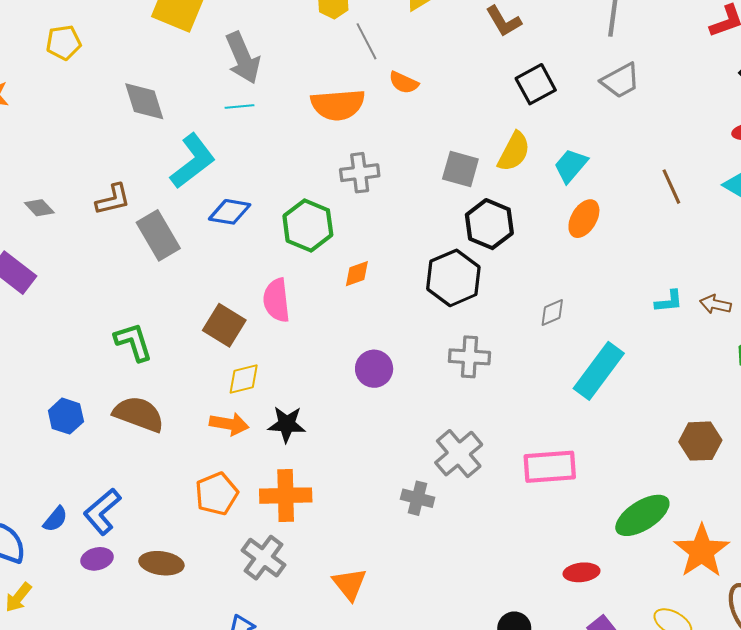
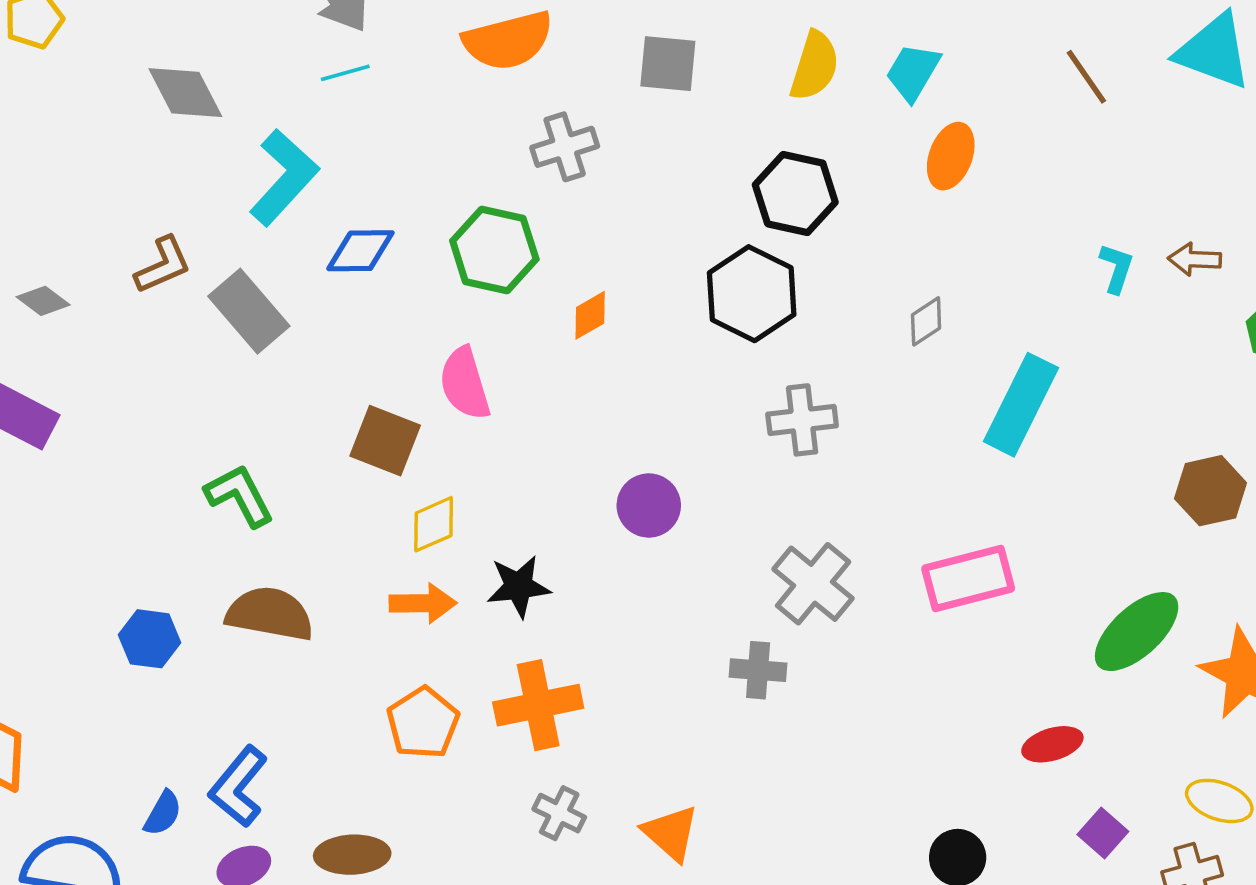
gray square: (460, 169) -> (668, 64), moved
cyan L-shape: (669, 301) -> (1117, 268), turned -56
purple circle: (374, 369) -> (649, 505), moved
gray cross: (264, 558) -> (559, 813), moved, size x0.7

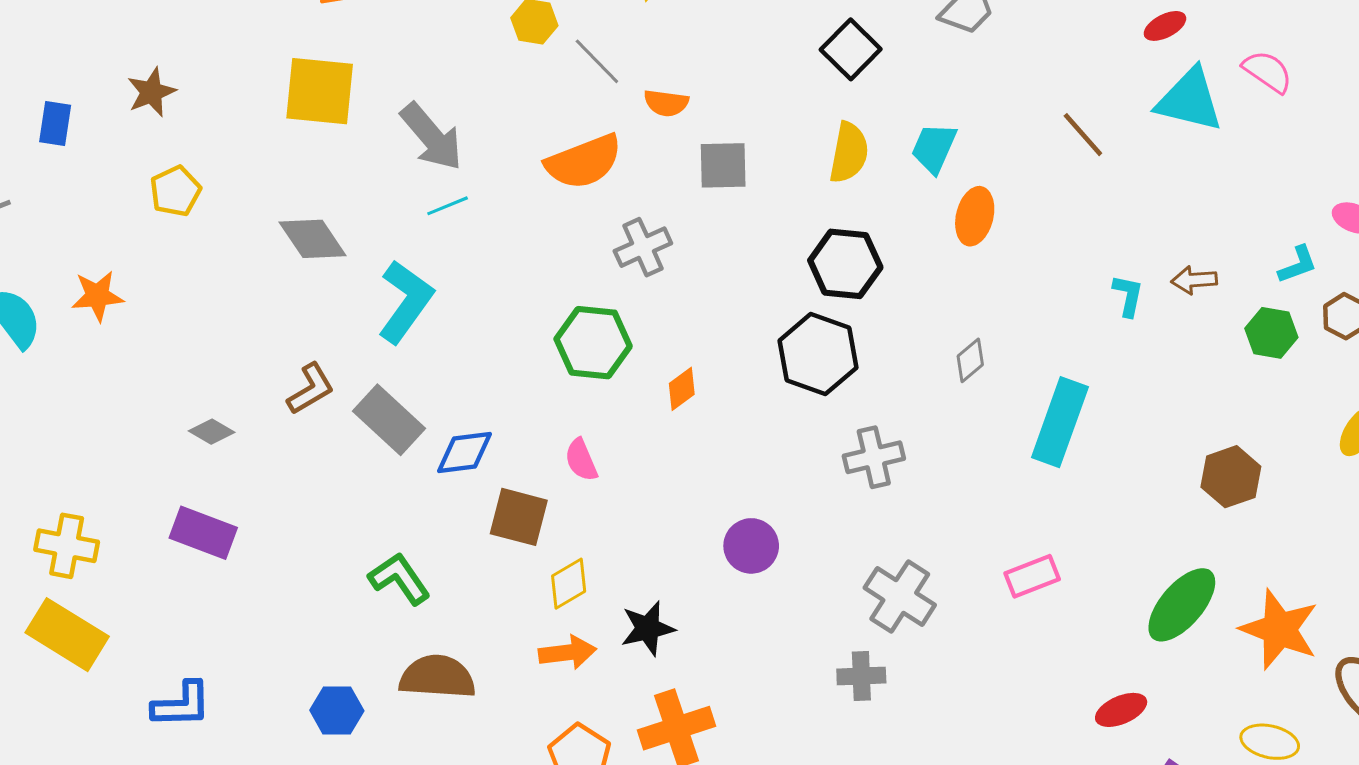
blue diamond: (360, 251) -> (465, 453), moved
pink semicircle: (465, 383) -> (581, 460), size x0.7
pink rectangle: (968, 578) -> (1032, 576), size x0.7

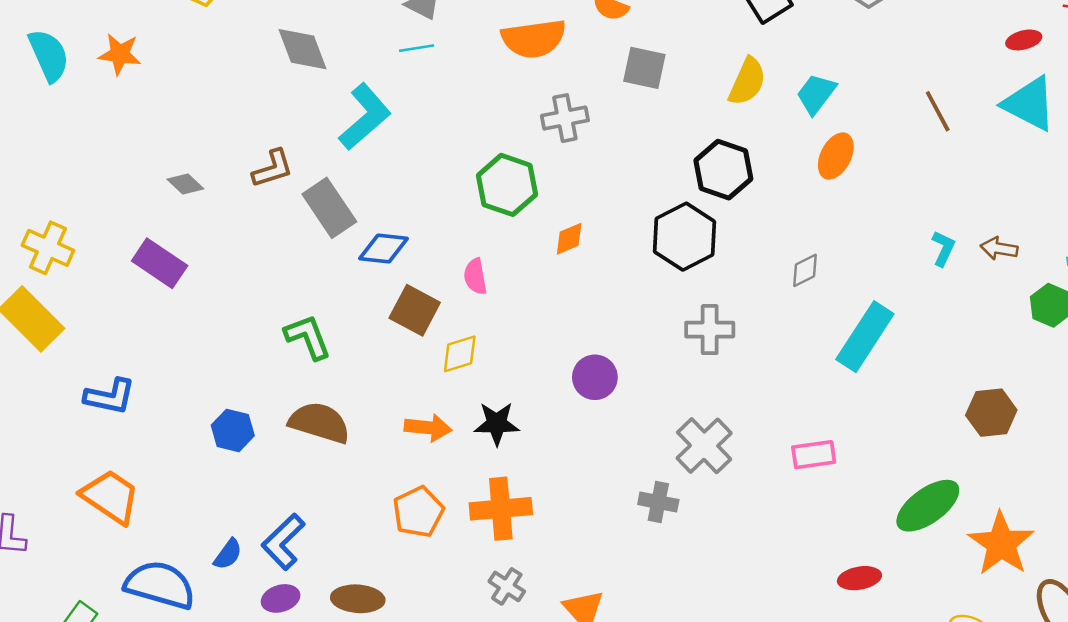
yellow diamond: (569, 584) -> (460, 354), moved

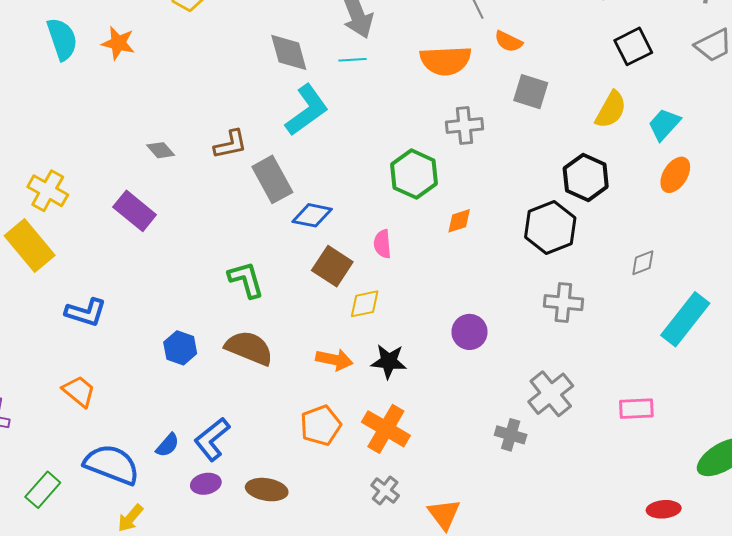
gray diamond: (302, 49) -> (289, 52), moved
orange trapezoid: (110, 497) -> (79, 391), size x0.7
orange cross: (501, 509) -> (386, 429), turned 30

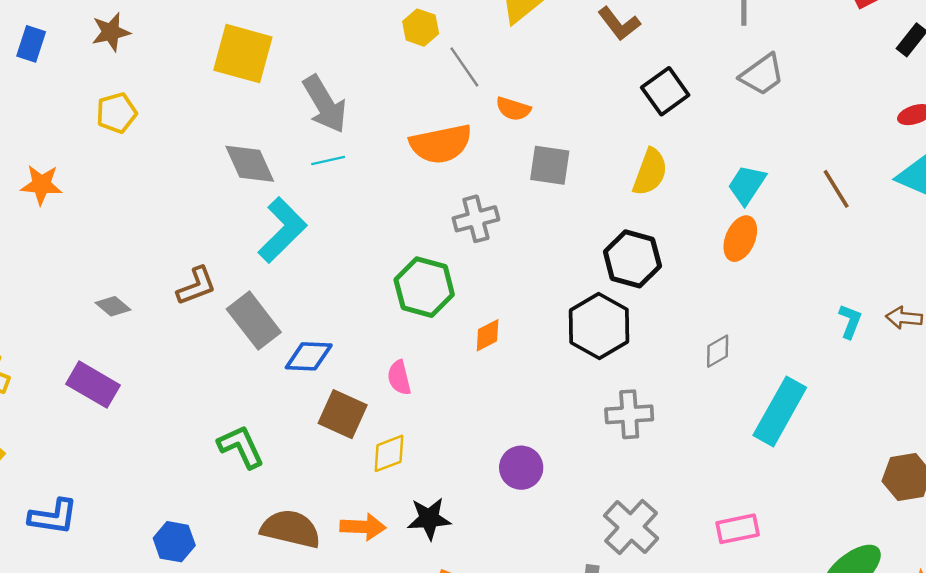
cyan trapezoid: (664, 124) -> (747, 185), moved
brown semicircle: (249, 348) -> (291, 529), moved

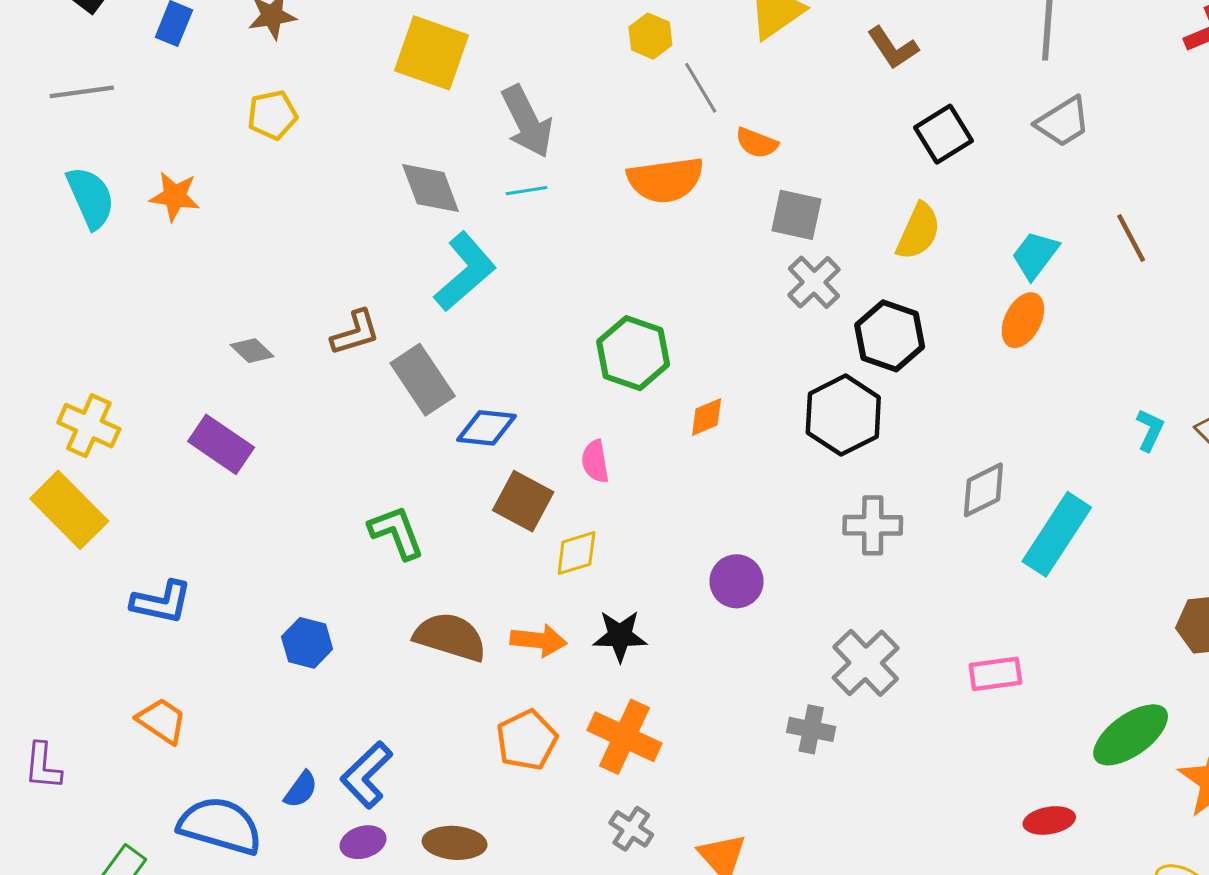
brown line: (836, 189) -> (1131, 238), moved
gray cross: (476, 219) -> (814, 282), moved, turned -33
gray diamond: (718, 351) -> (983, 490), moved, size x1.4

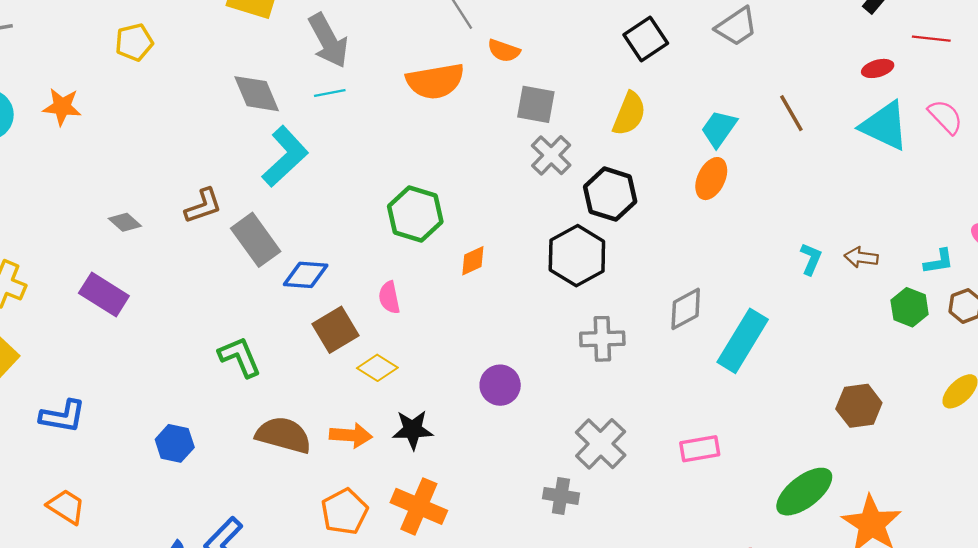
brown square: (523, 501) -> (335, 330), turned 33
yellow diamond: (576, 553) -> (377, 368), turned 51

